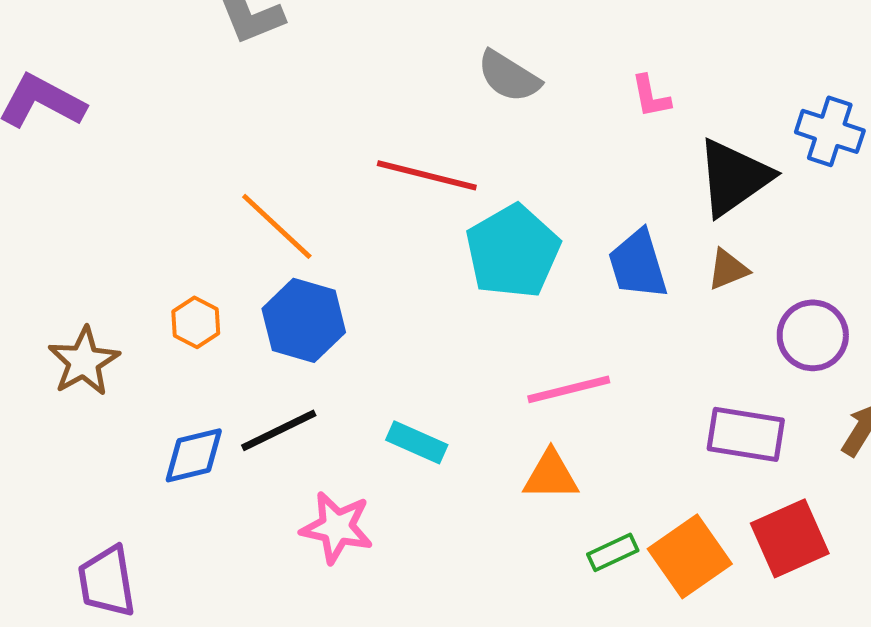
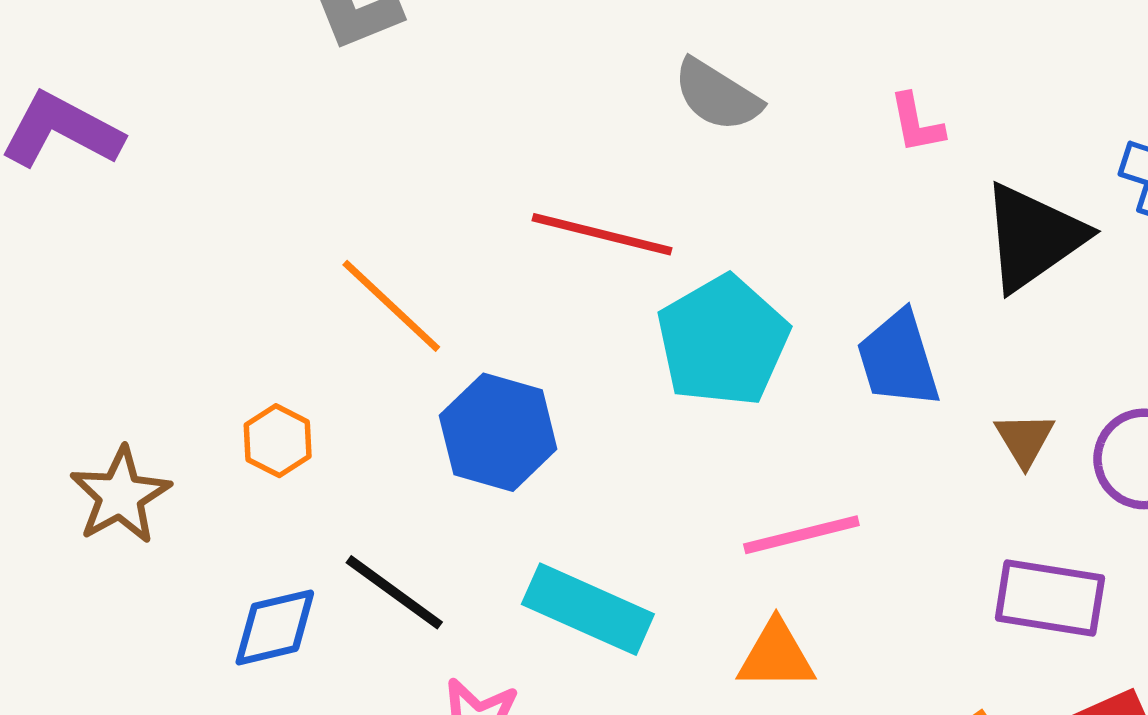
brown triangle: (728, 269) -> (1025, 439), moved, turned -39
blue hexagon: (304, 320) -> (498, 432), moved
black line: (279, 430) -> (394, 592), turned 62
cyan rectangle: (417, 442) -> (588, 609), size x1.5

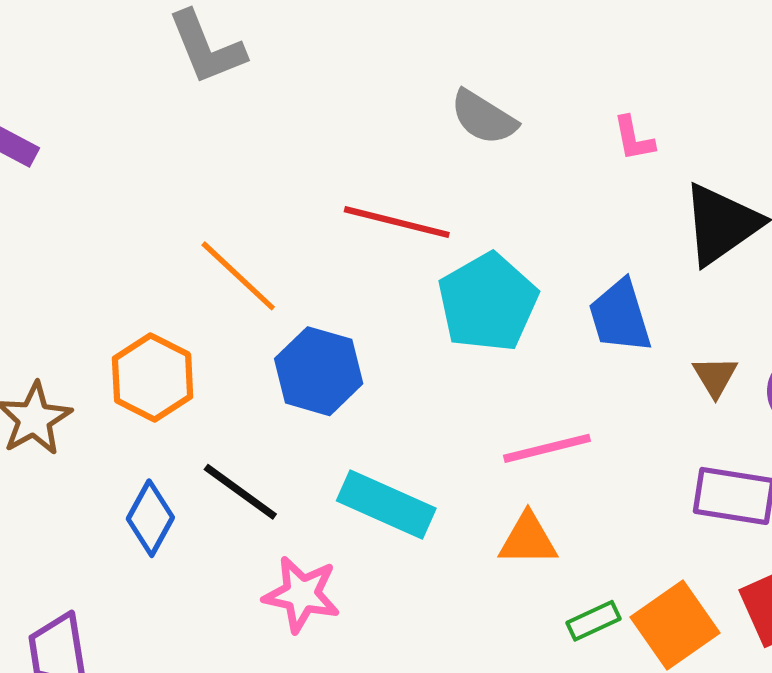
orange hexagon: (278, 441) -> (153, 377), size x1.6
blue diamond: (275, 627) -> (150, 518), turned -48

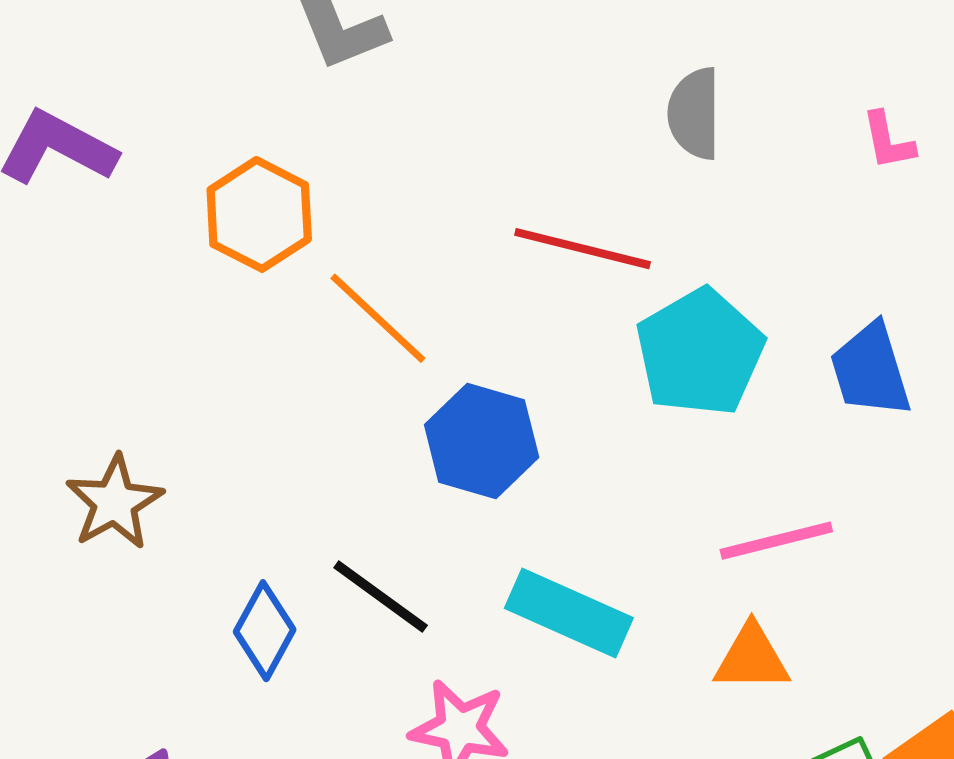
gray semicircle: (484, 117) -> (694, 114), turned 58
orange hexagon: (153, 377) -> (259, 214), moved

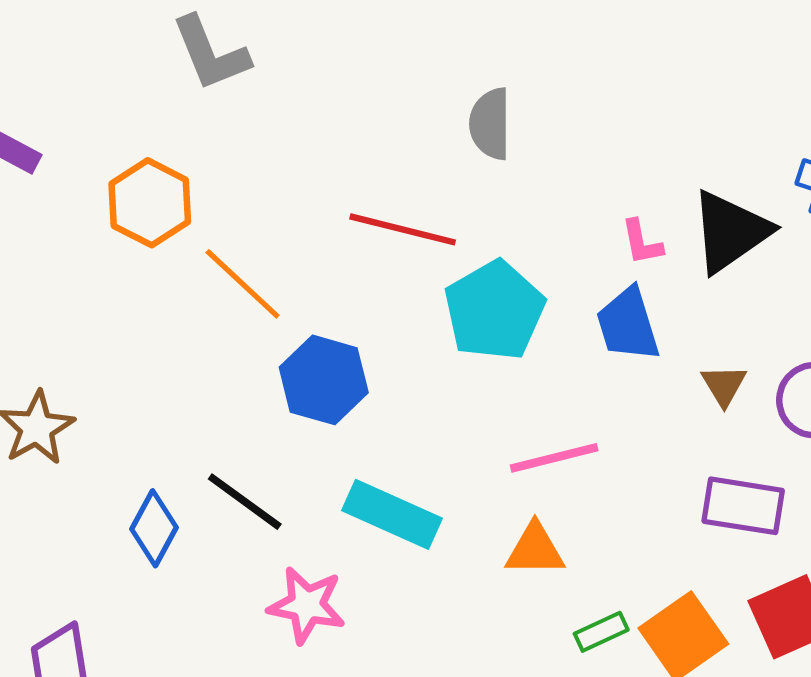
pink L-shape: (888, 141) -> (642, 242), moved

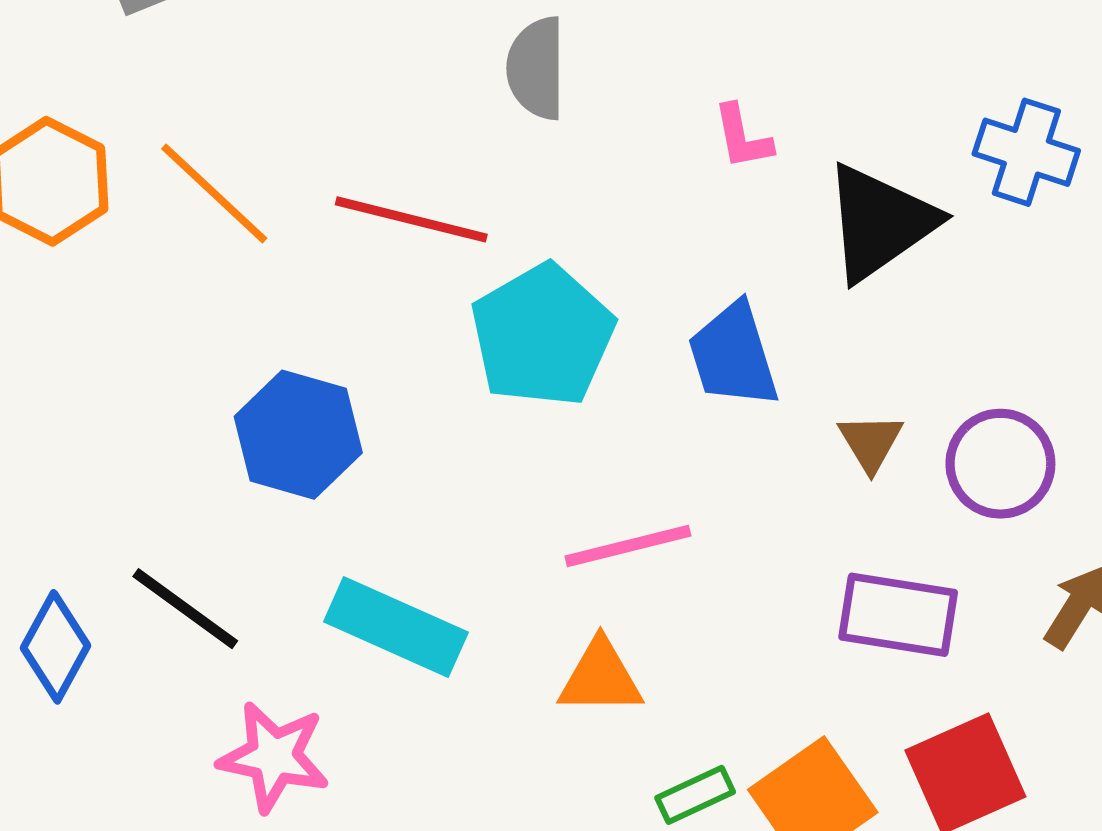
pink L-shape: (642, 242) -> (742, 137), moved
orange line: (243, 284) -> (214, 193), moved

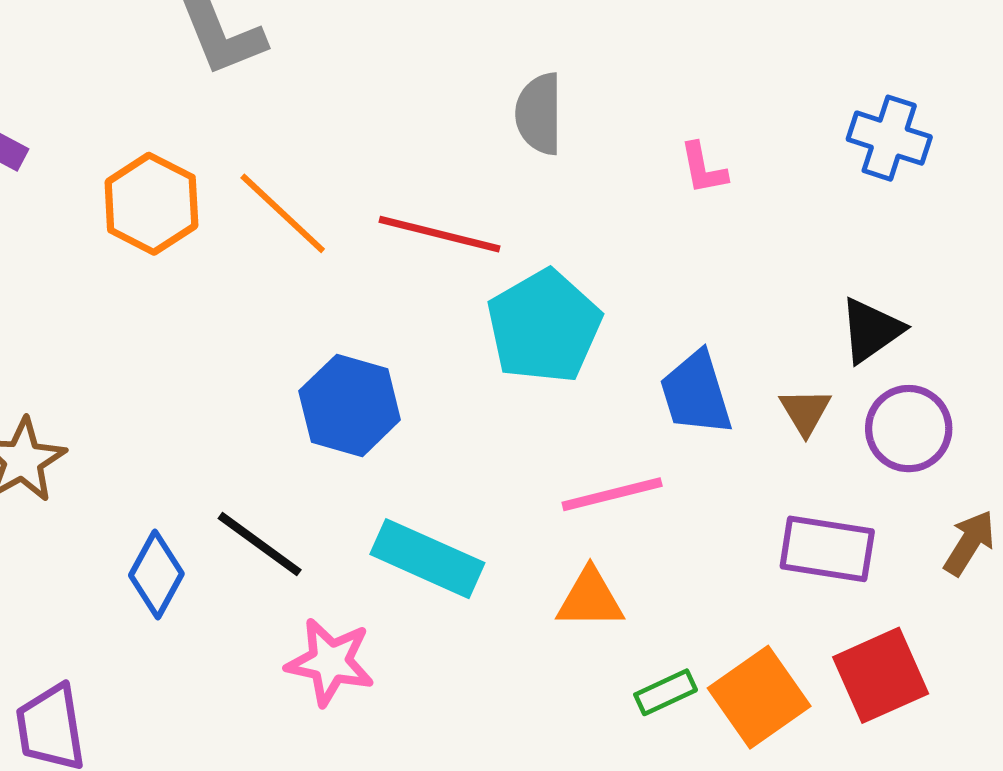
blue cross: (1026, 152) -> (889, 138), moved
black triangle: (880, 222) -> (871, 330), moved, size x0.7
blue trapezoid: (733, 355) -> (696, 393), moved

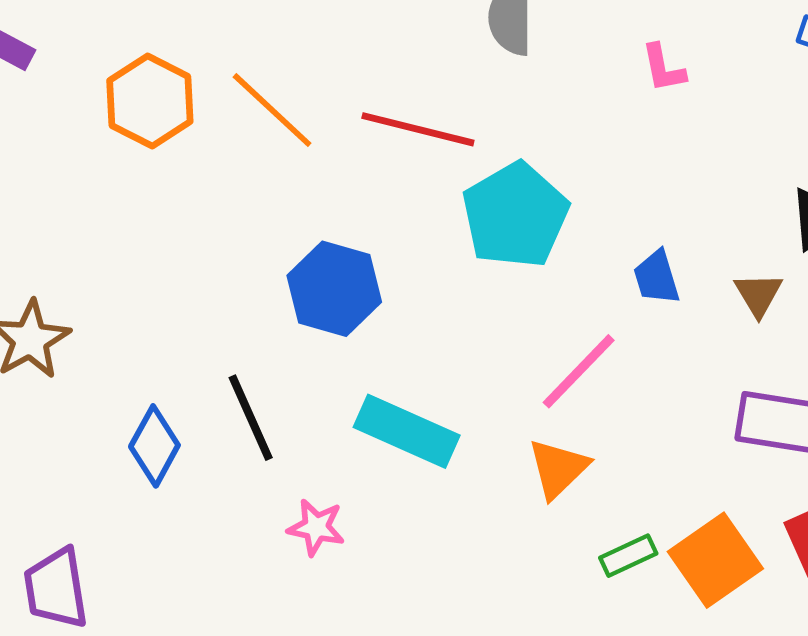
blue trapezoid: (696, 393) -> (657, 277), size x0.7
pink line: (612, 494) -> (579, 371), turned -32
black line: (260, 544) -> (251, 418), turned 30
orange triangle: (590, 599) -> (558, 469), turned -44
pink star: (330, 662) -> (316, 527), size x0.7

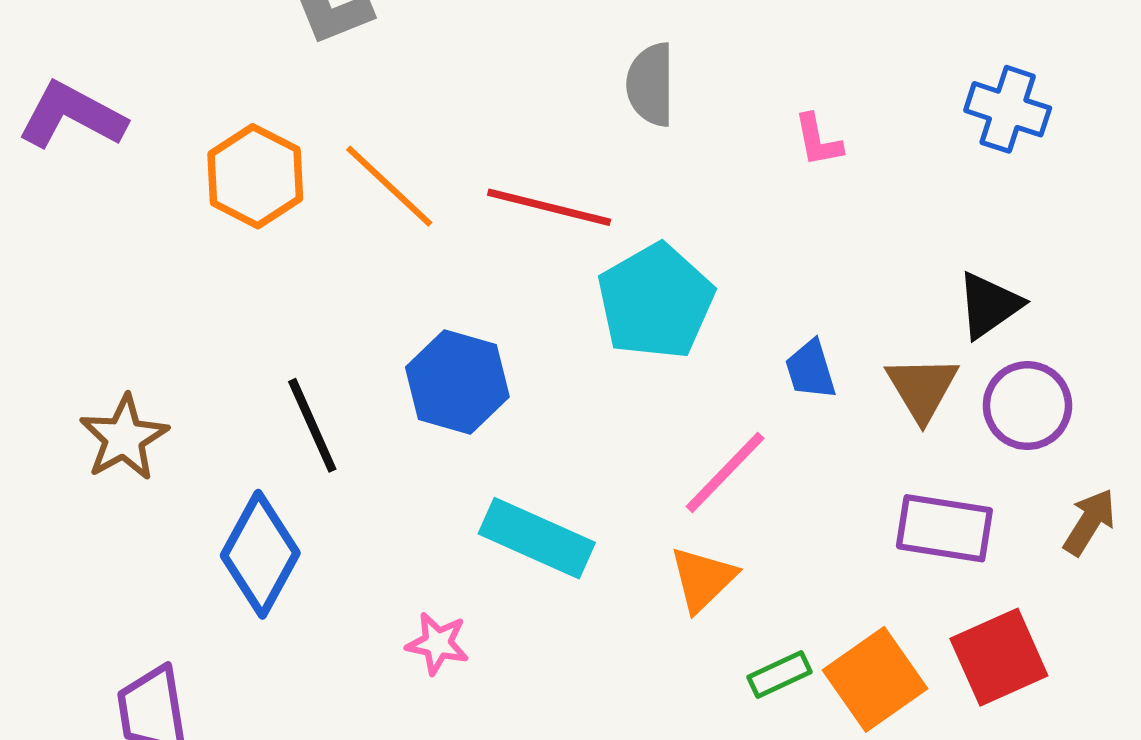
brown triangle: (758, 294) -> (922, 388), size x1.4
black line: (251, 418) -> (312, 425), moved
blue diamond: (154, 446) -> (260, 554), size x1.4

